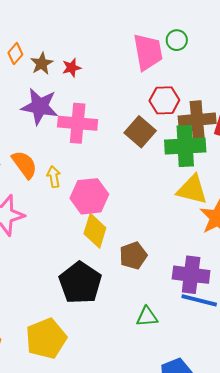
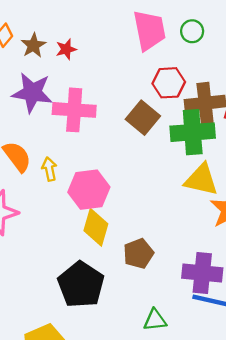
green circle: (177, 40) -> (192, 31), moved

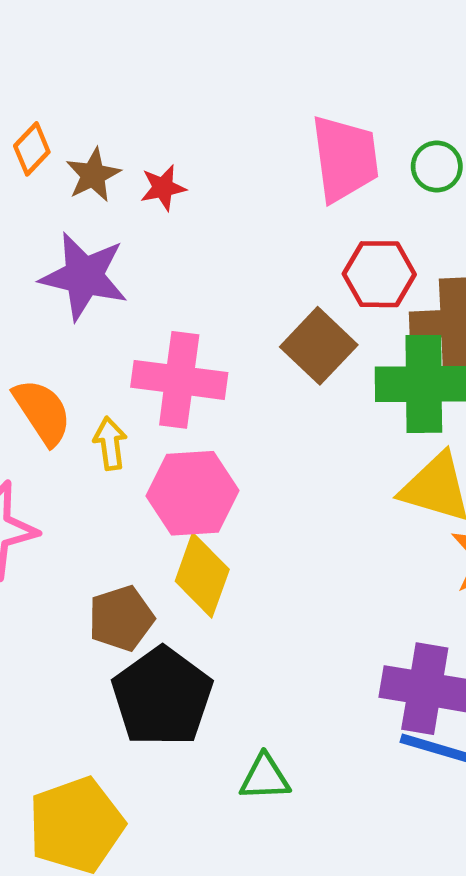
pink cross: (74, 110) -> (179, 380), moved
brown pentagon: (138, 253) -> (121, 618), moved
green triangle: (155, 320) -> (265, 778), moved

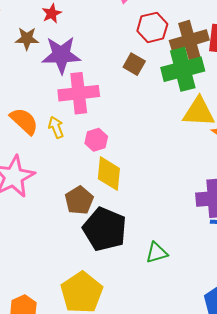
brown star: (93, 175) -> (27, 39), moved, turned -30
purple star: (84, 276) -> (61, 55), moved
brown square: (319, 346) -> (134, 64), size x0.7
pink hexagon: (192, 493) -> (96, 140), size x0.6

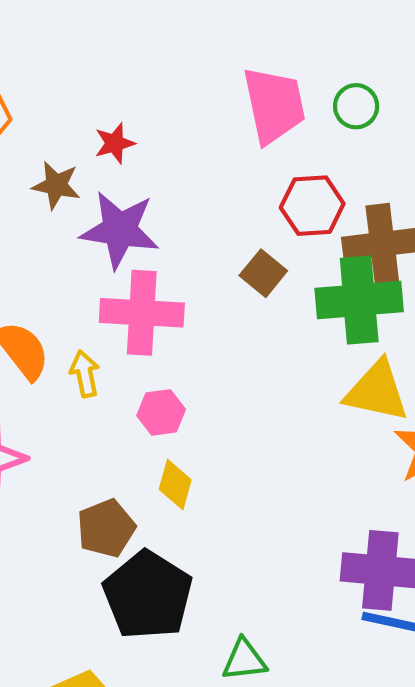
yellow diamond: (109, 174) -> (175, 485), size x0.7

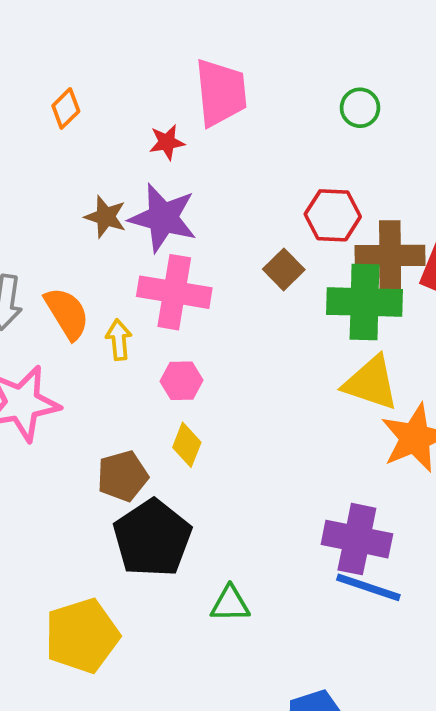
pink trapezoid: (274, 105) -> (221, 93), moved
green circle: (356, 106) -> (360, 108), moved
brown star: (56, 185) -> (106, 217), moved

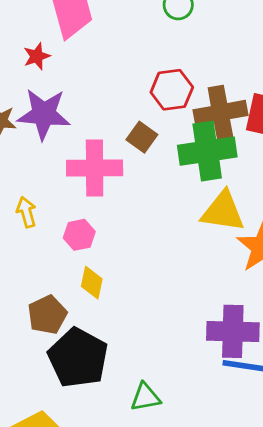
pink cross: (174, 292) -> (95, 168), moved

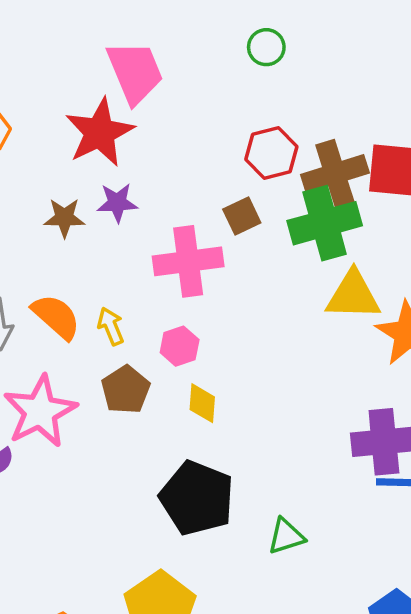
red star: (37, 56) -> (100, 132), size x2.0
purple star: (44, 114) -> (117, 203), size x0.6
brown square: (142, 137) -> (242, 216), turned 36
brown pentagon: (47, 315) -> (126, 390), moved

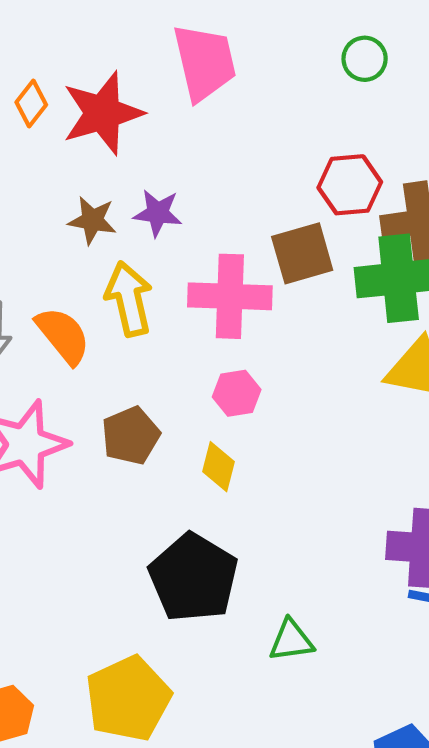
red star: (100, 132) -> (103, 113), moved
brown square: (242, 216) -> (302, 253), size x1.4
yellow arrow: (111, 326) -> (129, 299), moved, size x1.6
pink hexagon: (180, 346) -> (237, 393), moved

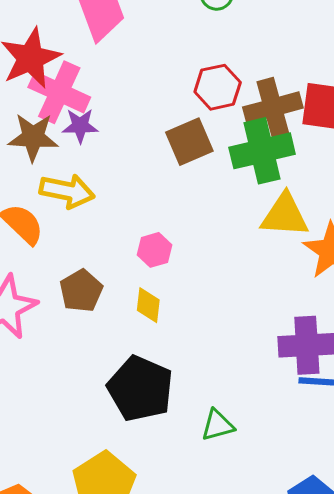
brown star: (92, 220) -> (33, 137), size x1.4
pink cross: (230, 296) -> (59, 92), moved, turned 30
yellow arrow: (129, 299) -> (67, 191), turned 122

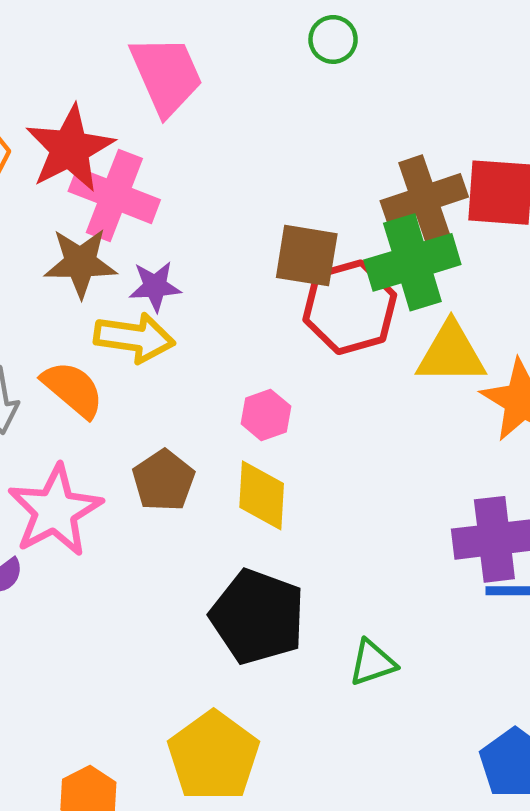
red hexagon: (218, 87) -> (350, 307), moved, size x1.4
purple star: (80, 126) -> (155, 286), moved
brown square: (189, 142) -> (307, 256), turned 36
yellow diamond: (148, 305) -> (262, 495), size x1.4

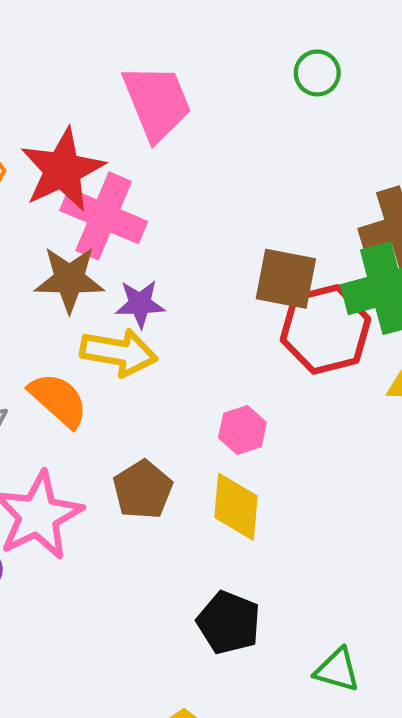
black pentagon: (258, 617) -> (229, 623), size x0.7
green triangle: (372, 663) -> (337, 670), turned 33

